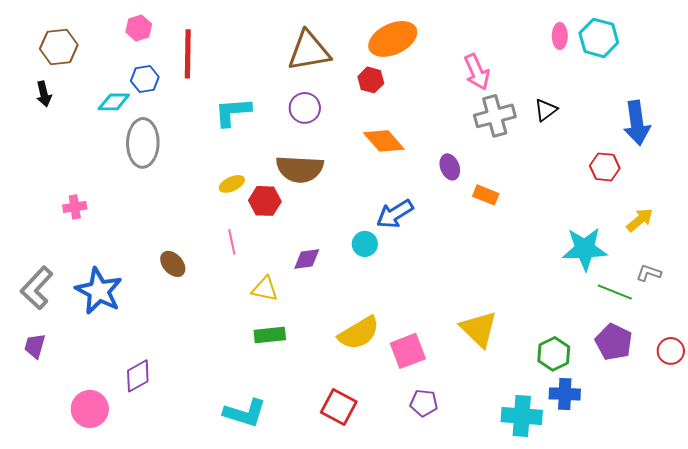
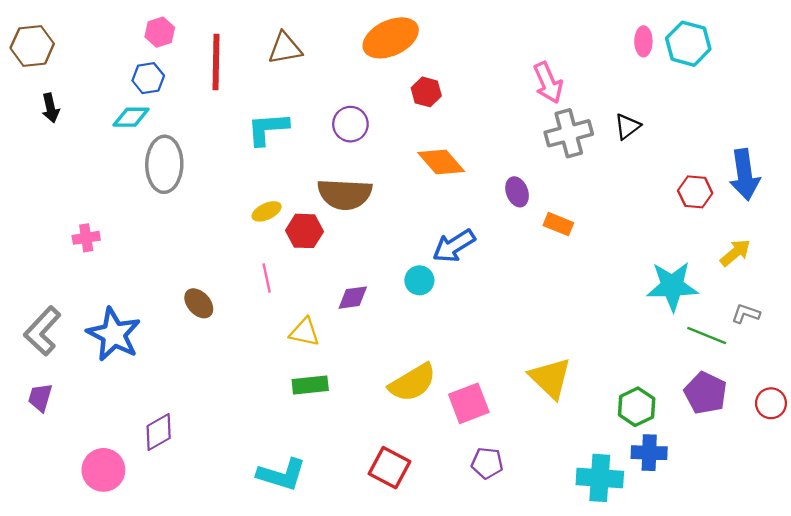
orange ellipse: (393, 39) -> (391, 38), moved
brown hexagon: (59, 47) -> (32, 46), moved
brown triangle: (309, 51) -> (285, 48), moved, size x0.7
blue hexagon: (145, 79) -> (148, 78), moved
blue arrow: (637, 123) -> (745, 175), moved

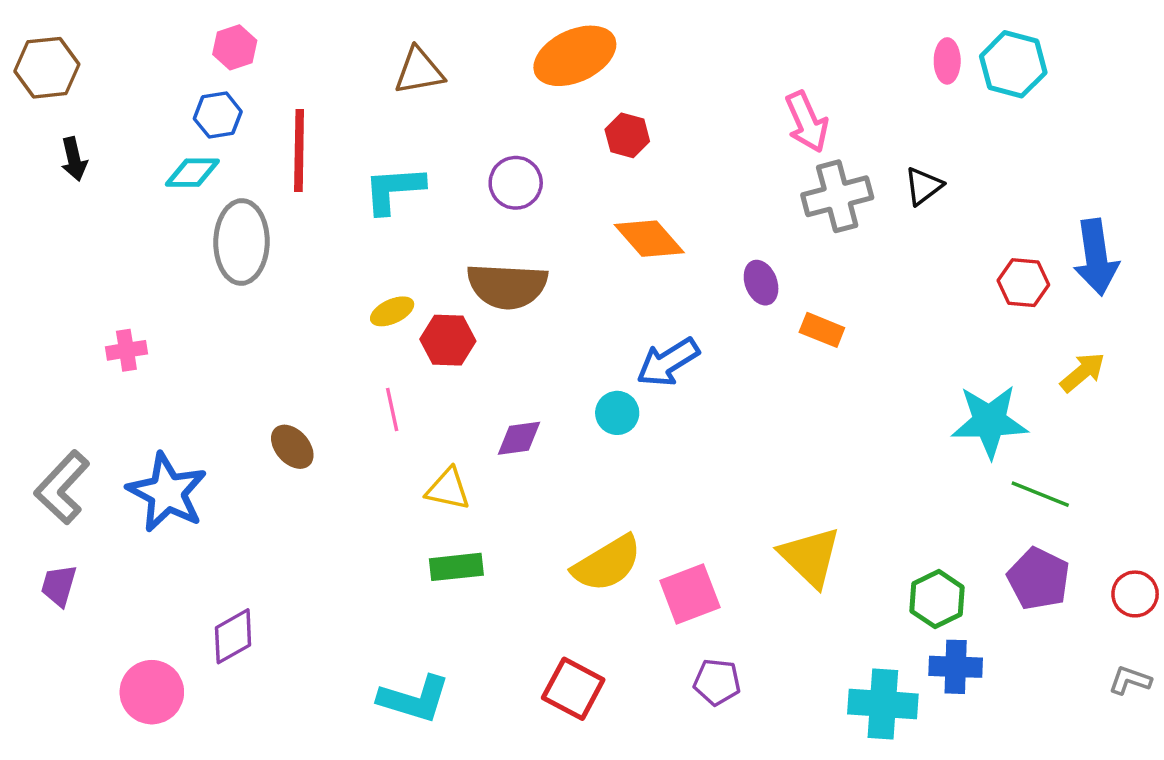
red line: (216, 62) -> (299, 151), moved
gray L-shape: (746, 314) -> (1130, 680), moved

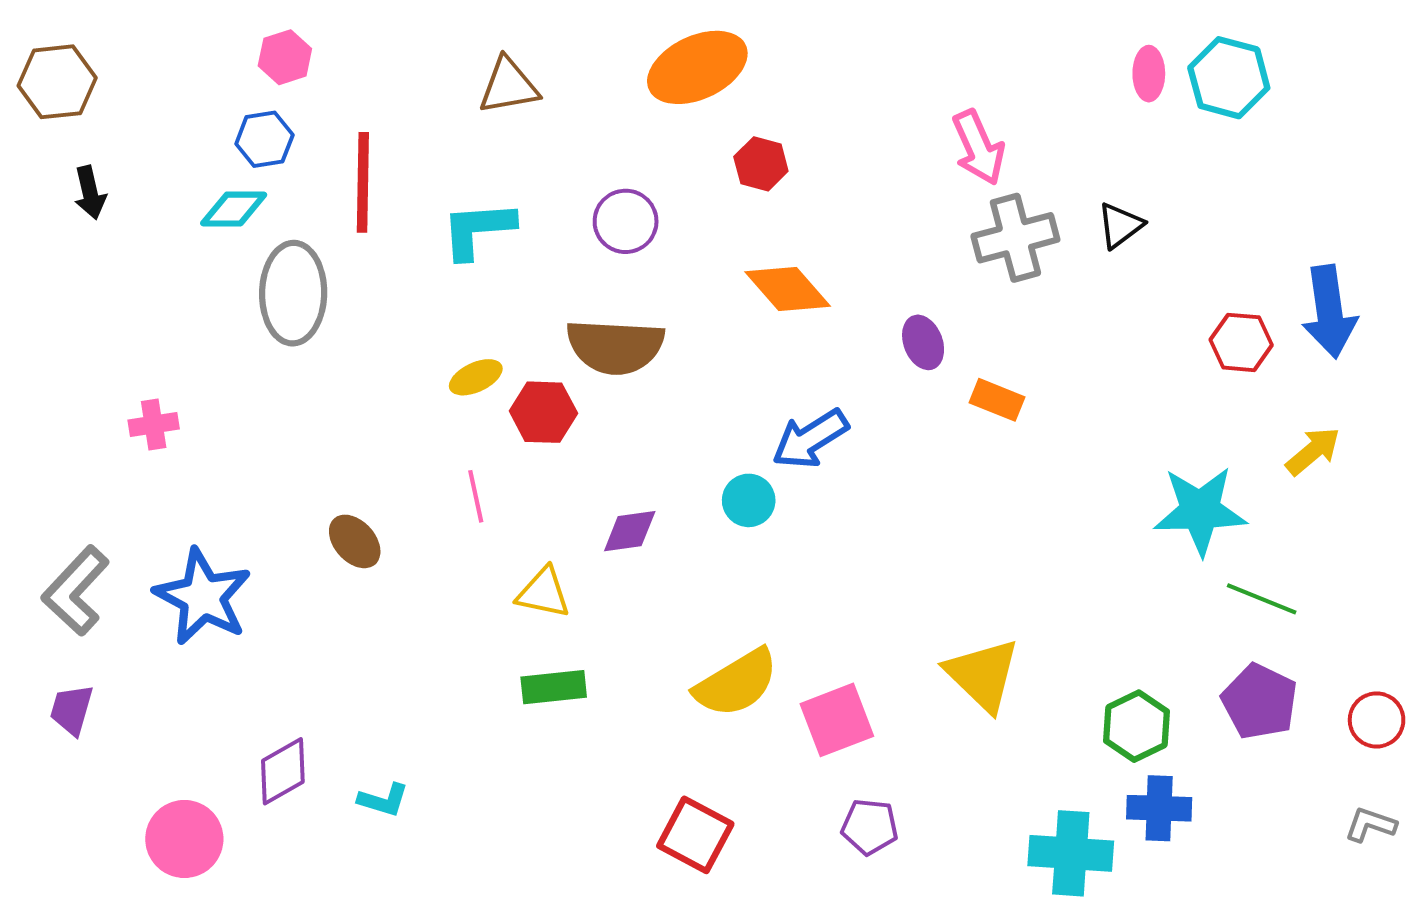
cyan L-shape: (414, 699) -> (383, 800), moved, size x0.6

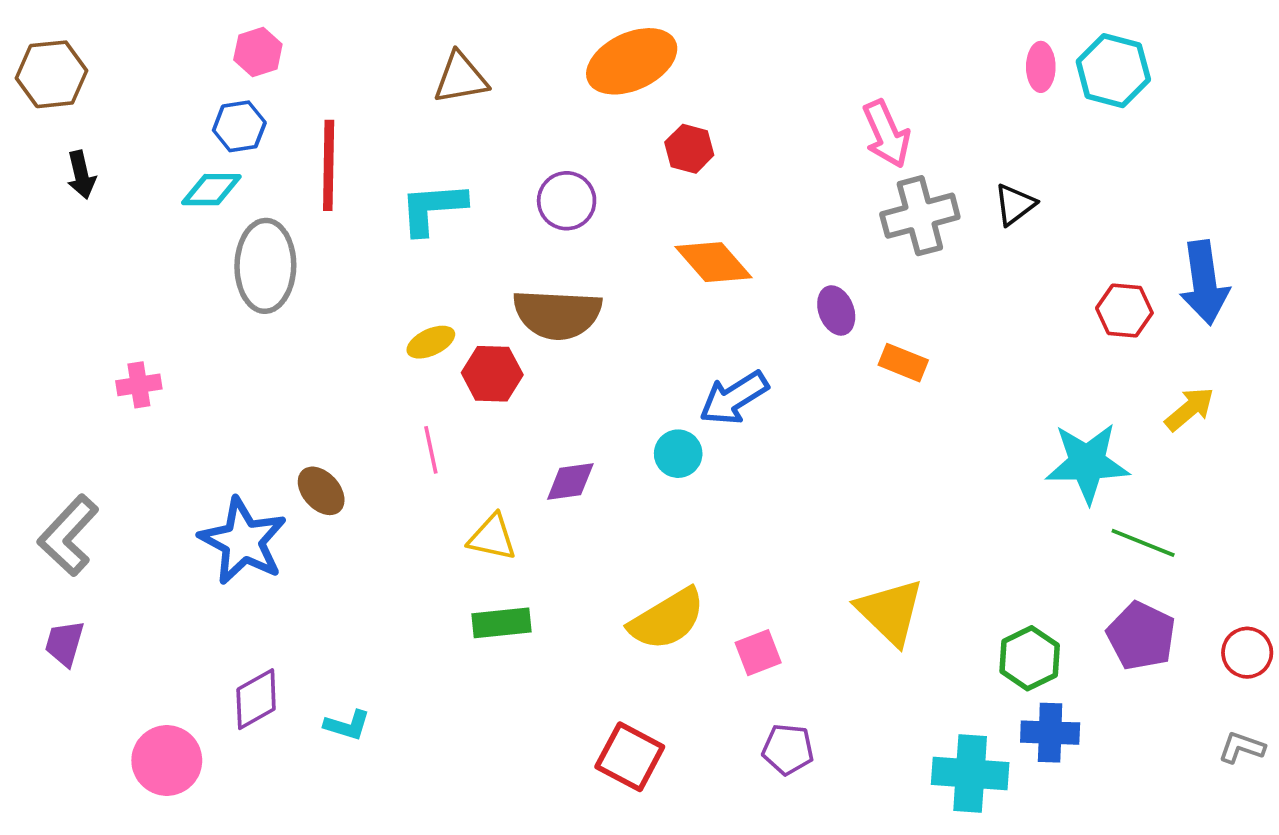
blue star: (203, 597) -> (243, 541), moved
pink square: (837, 720) -> (758, 653), size x0.7

